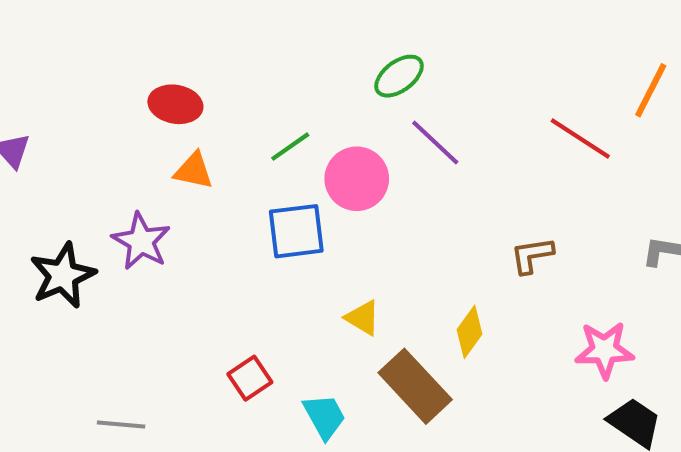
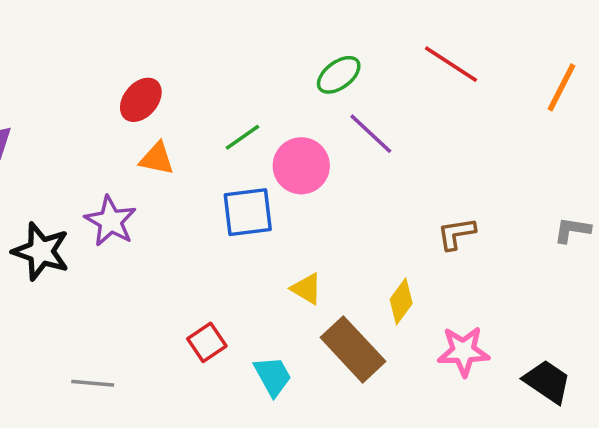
red ellipse: (175, 104) -> (141, 100), turned -60
red line: (580, 139) -> (451, 64), moved
black star: (63, 275) -> (41, 251), turned -30
pink star: (604, 350) -> (463, 351), moved

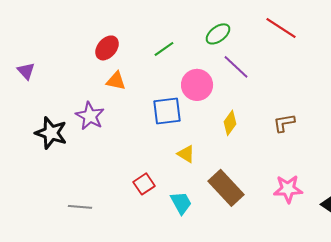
green line: (242, 137) -> (164, 49), moved
yellow triangle: (307, 289) -> (186, 154), moved
yellow diamond: (401, 301) -> (230, 123), moved

